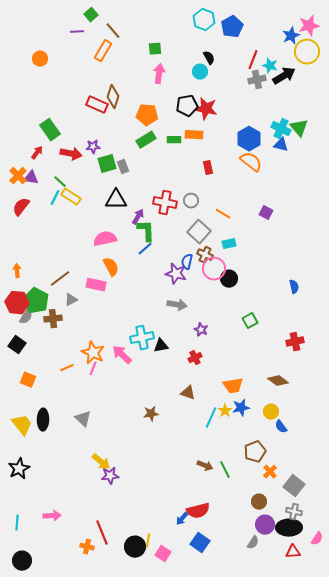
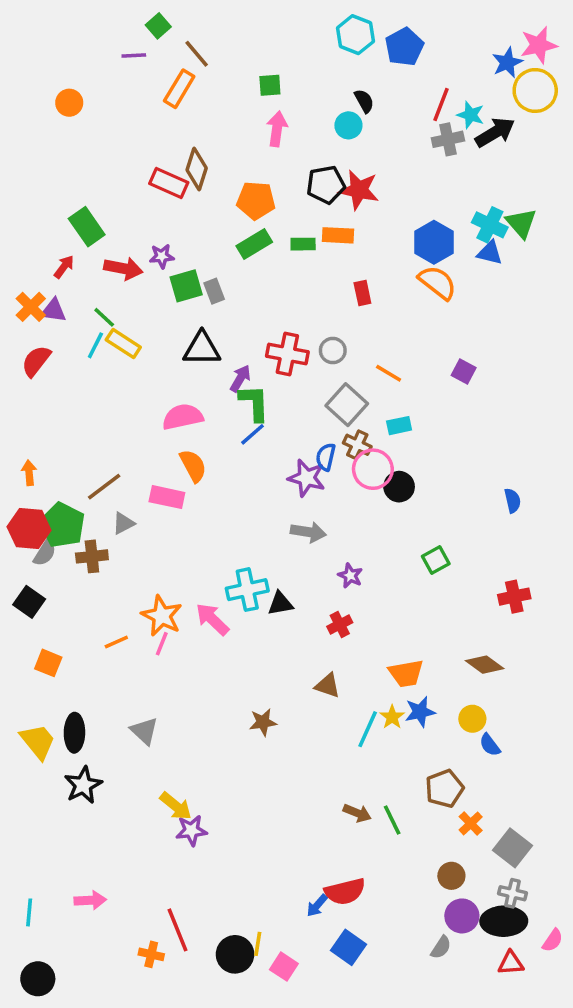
black star: (19, 469) -> (83, 785), moved

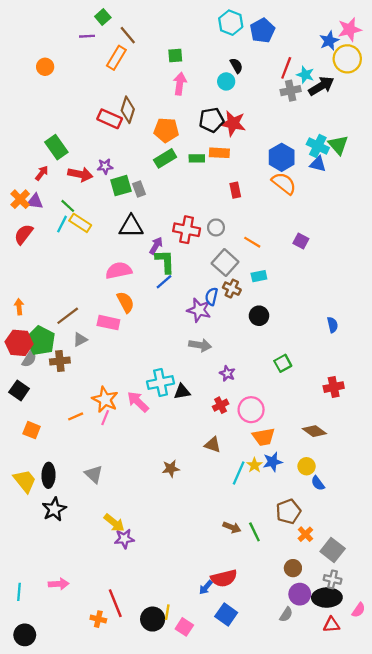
pink circle: (373, 469) -> (251, 410), moved

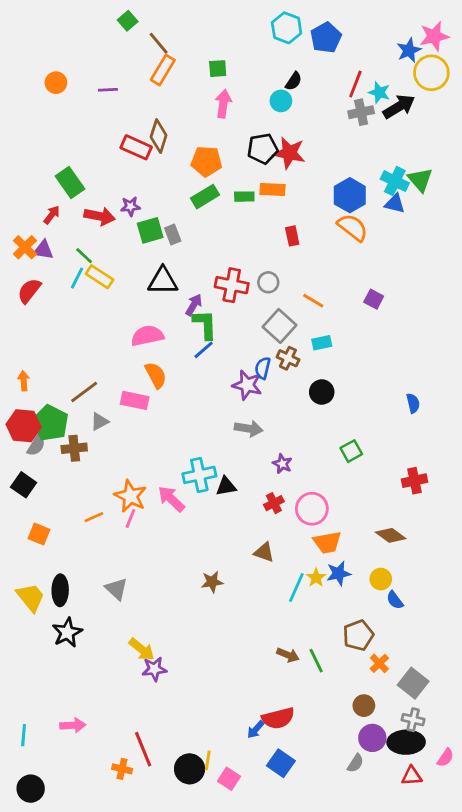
purple line: (87, 36) -> (108, 90), moved
orange rectangle: (116, 58) -> (163, 70), moved
black semicircle: (236, 66) -> (294, 81), turned 63

